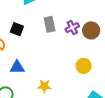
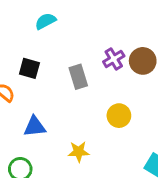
gray rectangle: (50, 24) -> (78, 77), moved
yellow circle: (84, 66) -> (119, 116), moved

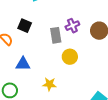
purple cross: (114, 59) -> (72, 26), moved
yellow circle: (119, 116) -> (70, 57), moved

